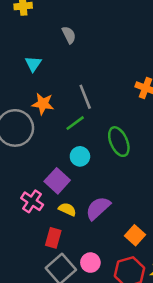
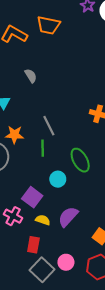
green line: (75, 123) -> (43, 148), turned -49
cyan circle: (80, 156) -> (58, 179), moved

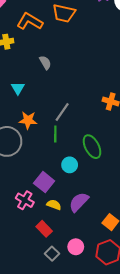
gray line: (49, 126) -> (62, 112), turned 60
red rectangle: (33, 245) -> (44, 229), turned -56
gray square: (42, 270) -> (52, 254), size x0.6

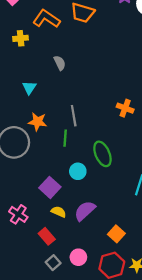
gray line: (62, 112) -> (74, 116), turned -48
pink cross: (25, 200) -> (18, 214), moved

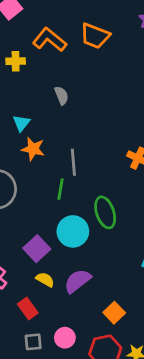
orange star: (38, 122) -> (33, 149), moved
cyan circle: (78, 171) -> (73, 231), size x1.5
gray square: (53, 263) -> (33, 342), turned 32

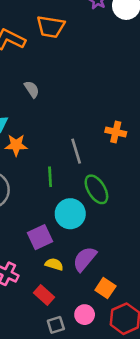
gray line: (73, 162) -> (76, 151), moved
purple square: (37, 249) -> (40, 237), turned 30
orange square: (114, 313) -> (105, 288), moved

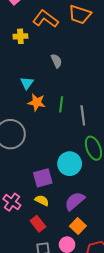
green line: (50, 177) -> (61, 104), moved
yellow semicircle: (54, 264) -> (42, 200), moved
orange square: (105, 288) -> (78, 226), moved

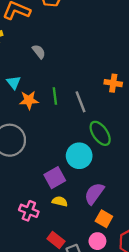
red rectangle: (38, 224) -> (56, 240), moved

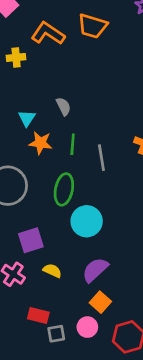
gray semicircle: (39, 52) -> (63, 106), moved
green ellipse: (100, 133) -> (64, 189), moved, turned 35
purple square: (55, 178) -> (31, 240), moved
red rectangle: (56, 240) -> (38, 316), turned -35

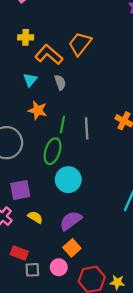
orange trapezoid: (92, 26) -> (80, 44), moved, turned 105
orange L-shape: (48, 33) -> (49, 55), moved
cyan triangle: (27, 118) -> (30, 80), moved
green line: (73, 144) -> (62, 125), moved

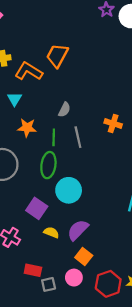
gray semicircle: (60, 82) -> (64, 110), moved, turned 56
purple square: (20, 190) -> (37, 208), moved, turned -35
yellow semicircle: (35, 217) -> (51, 232), moved

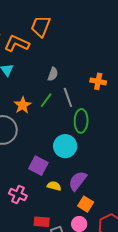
orange star: (27, 128) -> (23, 105), moved, turned -30
green line: (54, 137) -> (46, 100), turned 42
green ellipse: (48, 165) -> (81, 121), moved

